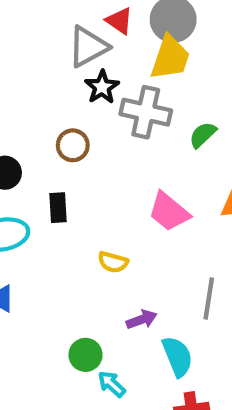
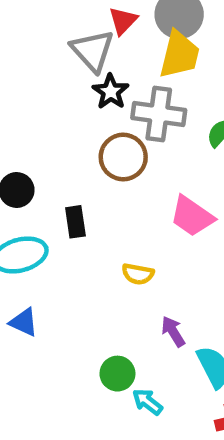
red triangle: (119, 21) -> (123, 21), turned 44
gray triangle: (88, 47) -> (92, 51), turned -39
brown circle: (73, 145) -> (123, 157), moved, size x1.4
purple arrow: (142, 320) -> (173, 331), turned -96

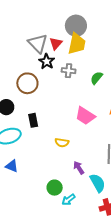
red triangle: (123, 21) -> (56, 44), moved
gray cross: (159, 114) -> (69, 71), size x0.6
brown circle: (123, 157) -> (27, 83), moved
cyan arrow: (147, 402) -> (68, 200), turned -72

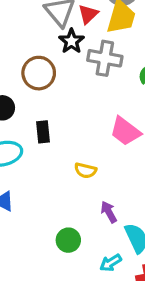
gray cross: (69, 71) -> (105, 58), size x1.5
cyan arrow: (68, 200) -> (111, 263), moved

